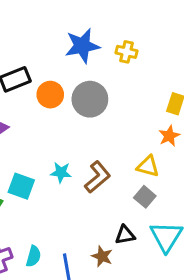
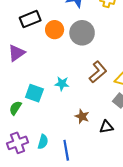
brown L-shape: (98, 177) -> (98, 72), moved
brown star: (102, 256) -> (82, 116), moved

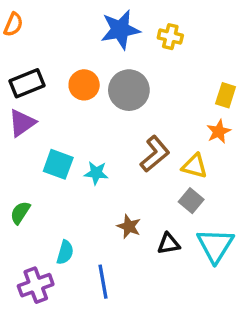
black rectangle: (30, 19) -> (27, 83), moved
cyan square: (34, 93) -> (58, 164), moved
cyan semicircle: (43, 142) -> (65, 252), moved
purple cross: (18, 143) -> (36, 285), moved

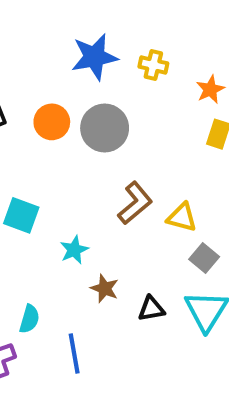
orange star: (219, 132) -> (210, 89), moved
cyan star: (96, 173) -> (74, 250), moved, turned -30
gray square: (191, 201) -> (204, 258), moved

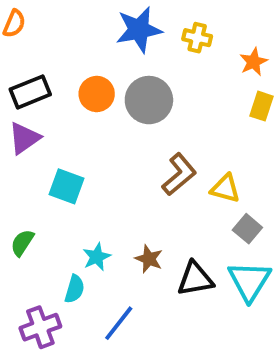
cyan star: (74, 250) -> (97, 257), moved
black triangle: (151, 309) -> (195, 279), size x1.4
blue line: (74, 354) -> (119, 323), turned 48

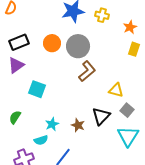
brown L-shape: (179, 174) -> (87, 71), moved
black triangle: (195, 279) -> (101, 116), moved, turned -36
cyan semicircle: (75, 289) -> (41, 140), turned 56

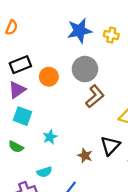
orange circle: (52, 43) -> (49, 77), moved
cyan square: (37, 89) -> (23, 116), moved
green semicircle: (15, 117) -> (16, 147), turned -96
cyan star: (52, 124) -> (50, 137), moved

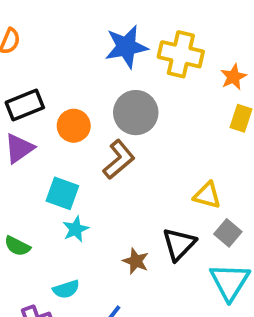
yellow cross: (111, 35) -> (181, 54), size x1.6
brown L-shape: (95, 96) -> (119, 160), moved
cyan square: (23, 116) -> (62, 193), moved

